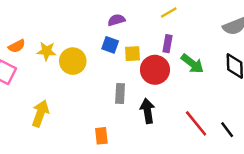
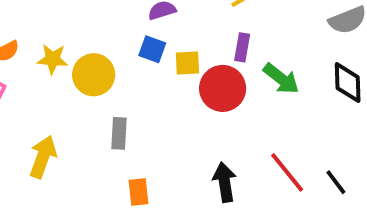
gray rectangle: (120, 93) -> (119, 133), moved
black arrow: (148, 111) -> (225, 182), moved

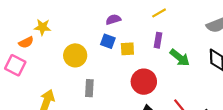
yellow star: (53, 59) -> (42, 27), moved
red circle: (223, 88) -> (144, 82), moved

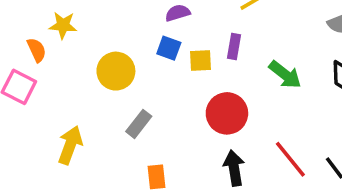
purple rectangle: (158, 40) -> (234, 46), moved
orange semicircle: (26, 42) -> (37, 50), turned -88
gray rectangle: (89, 88) -> (139, 124), turned 35

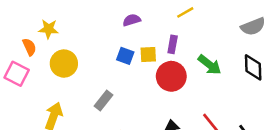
blue square: (169, 48) -> (125, 56), moved
yellow circle: (116, 71) -> (64, 64), moved
red circle: (227, 113) -> (171, 76), moved

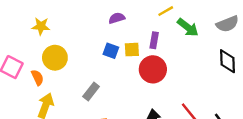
orange semicircle: (29, 47) -> (37, 78), moved
green arrow: (210, 65) -> (188, 27), moved

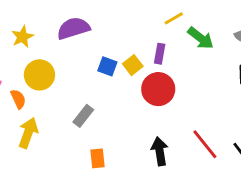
purple semicircle: (117, 18) -> (73, 28), moved, size x1.6
yellow star: (41, 26) -> (22, 37), turned -30
yellow square: (132, 50) -> (133, 65), turned -35

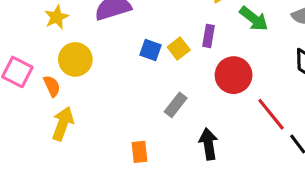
red circle: (158, 89) -> (234, 75), moved
gray rectangle: (83, 116) -> (176, 105), moved
red line: (205, 144) -> (271, 114), moved

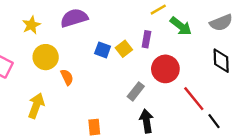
orange semicircle: (52, 86) -> (67, 77), moved
gray rectangle: (176, 105) -> (136, 91), moved

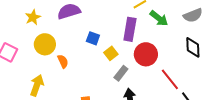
purple rectangle: (146, 39) -> (130, 29), size x1.6
yellow square: (124, 49) -> (111, 53), moved

